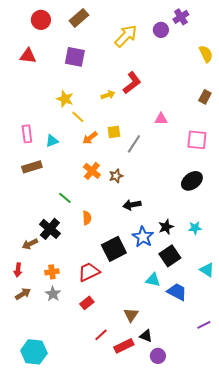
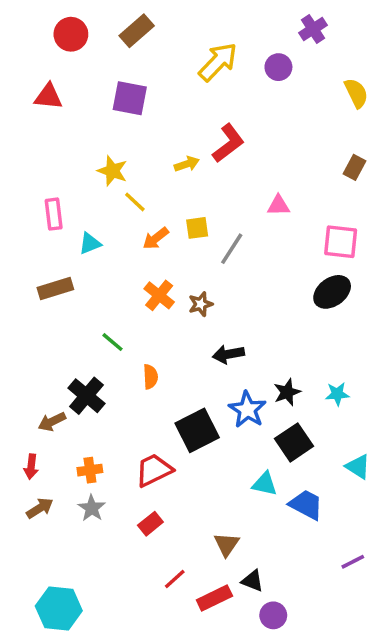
purple circle: (161, 30) -> (278, 67), moved
pink rectangle: (27, 134) -> (54, 214), moved
black ellipse: (192, 181) -> (332, 292), moved

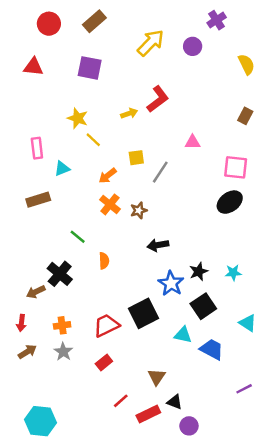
orange arrow: (156, 238) -> (108, 176), moved
black square: (197, 430) -> (143, 313), moved

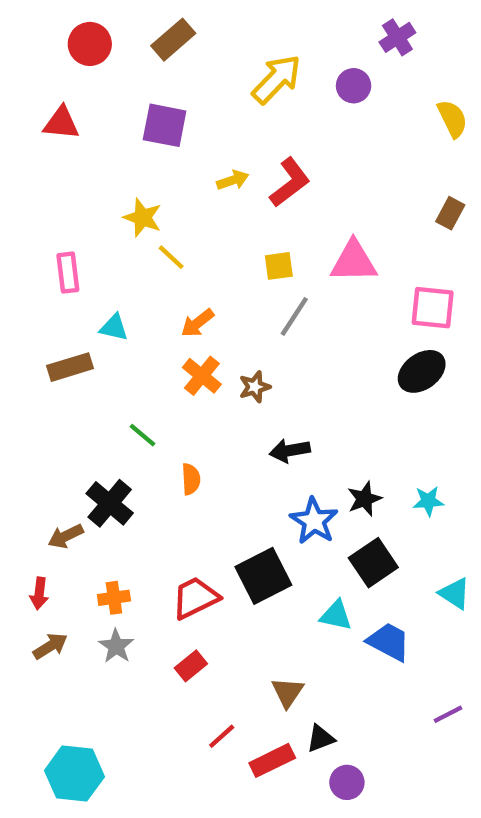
yellow arrow: (129, 113) -> (233, 180), moved
pink triangle: (193, 142) -> (354, 262), size x1.6
yellow square: (136, 158) -> (279, 266), moved
cyan triangle: (62, 169) -> (114, 327), moved, turned 35
black triangle: (175, 402) -> (321, 738), turned -42

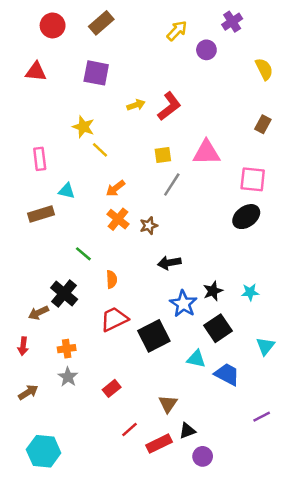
yellow arrow: (277, 79) -> (177, 31), moved, size x0.7
cyan triangle: (455, 593) -> (265, 346), turned 36
red trapezoid: (195, 598) -> (114, 319), moved
brown arrow: (50, 646) -> (28, 392), moved

